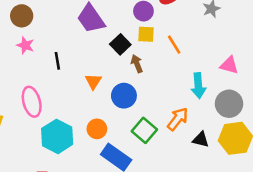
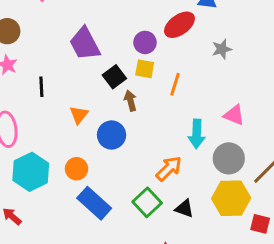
orange line: (174, 45) -> (175, 84), turned 42
green square: (144, 130) -> (147, 202), moved
black triangle: (201, 140) -> (184, 209), moved

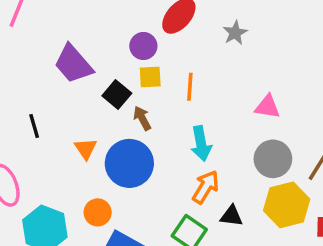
cyan arrow: (197, 134) -> (201, 144), moved
blue circle: (112, 135) -> (129, 163), size x1.4
black triangle: (184, 209) -> (232, 216), moved

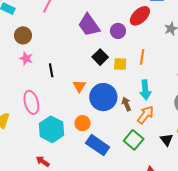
purple trapezoid: (73, 64) -> (89, 25), moved
yellow square: (150, 77) -> (120, 64), moved
brown arrow: (142, 118) -> (126, 104), moved
black triangle: (232, 216) -> (167, 140), moved, turned 40

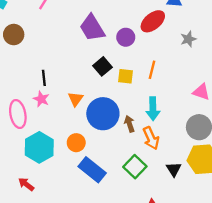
pink star: (26, 58) -> (41, 99), moved
orange arrow: (145, 115) -> (151, 138), turned 114

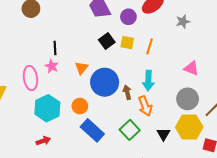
yellow square: (126, 76) -> (127, 43), moved
red arrow: (26, 184) -> (43, 141), moved, turned 120

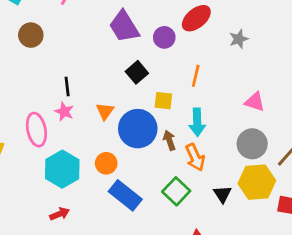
yellow square: (127, 43) -> (163, 101), moved

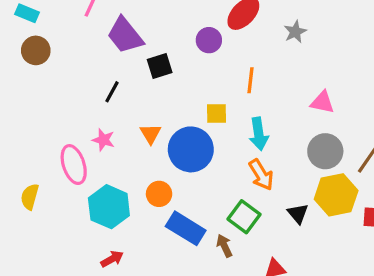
purple trapezoid: (124, 27) -> (125, 35), moved
brown circle: (31, 35) -> (36, 50), moved
black square: (137, 72) -> (160, 66), moved, turned 30
black line: (67, 86) -> (112, 92), moved, turned 42
brown arrow: (169, 140) -> (224, 246), moved

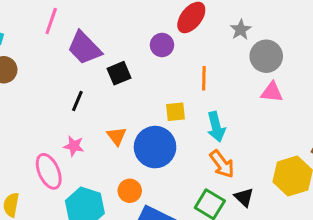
gray circle: (325, 151) -> (266, 56), moved
black triangle: (298, 214) -> (244, 197), moved

